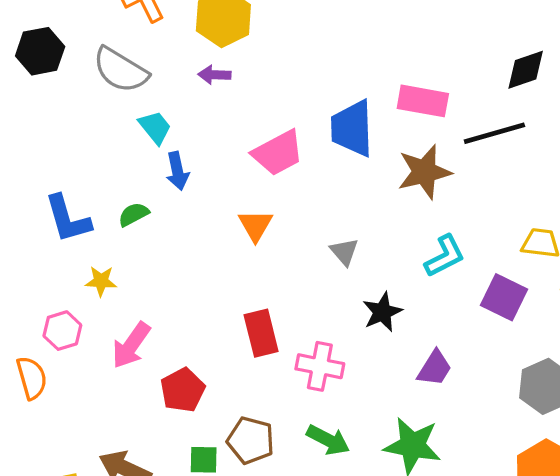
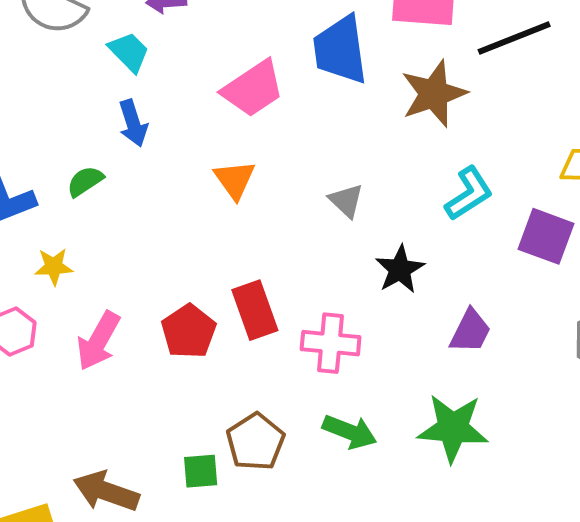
cyan trapezoid: (155, 127) -> (129, 52), moved
red pentagon: (183, 390) -> (189, 331), moved
brown pentagon: (251, 440) -> (256, 442), turned 30

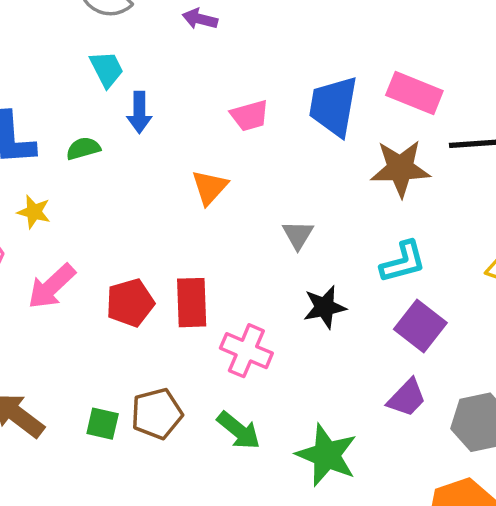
cyan trapezoid: (129, 52) -> (107, 69), moved
pink trapezoid: (253, 89) -> (250, 116), size x0.7
purple square: (546, 236) -> (420, 326), moved
purple trapezoid: (470, 331) -> (407, 398), moved

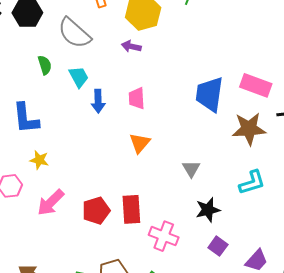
pink trapezoid: (250, 116) -> (137, 98), moved, turned 105
green semicircle: (83, 148) -> (45, 65), moved, turned 90
purple square: (420, 326) -> (218, 246), moved, size x0.7

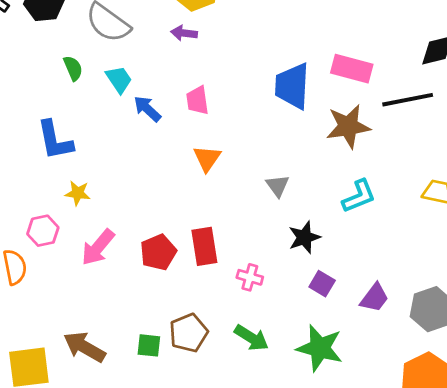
blue arrow: (98, 101) -> (147, 109), turned 140
pink cross: (164, 236) -> (250, 277), size x0.7

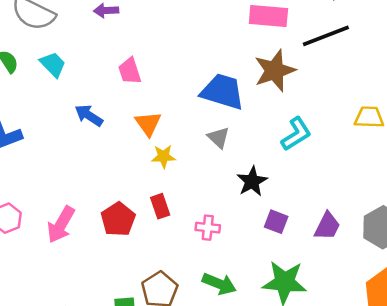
blue trapezoid: (292, 86) -> (222, 92), moved, turned 114
blue arrow: (147, 109) -> (89, 115), moved
yellow star: (78, 193) -> (164, 156), moved
red rectangle: (204, 246) -> (160, 206), size x0.7

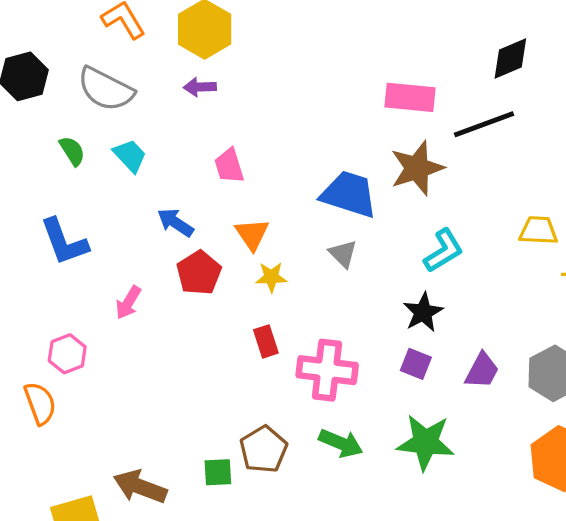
black star: (252, 181) -> (423, 312), moved
red pentagon: (118, 219) -> (199, 273), moved
pink arrow: (61, 225) -> (128, 303), moved, size x0.7
pink cross: (208, 228) -> (327, 370), size x1.8

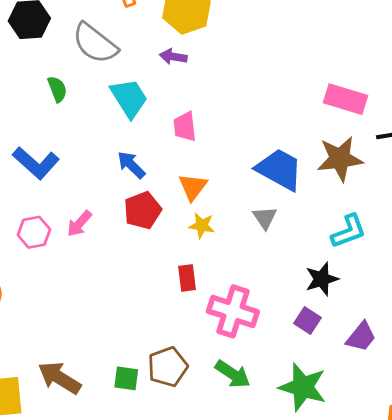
cyan trapezoid: (130, 156) -> (129, 98), moved, size x1.4
blue L-shape: (64, 242) -> (36, 163), turned -39
pink hexagon: (67, 354) -> (34, 232), moved

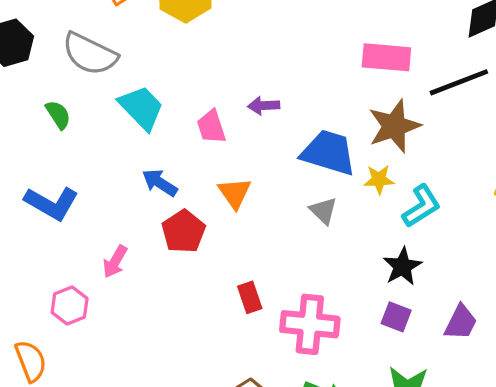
purple arrow: (173, 57) -> (264, 106), moved
yellow star: (202, 226) -> (379, 179), moved
pink hexagon: (34, 232) -> (70, 305), moved

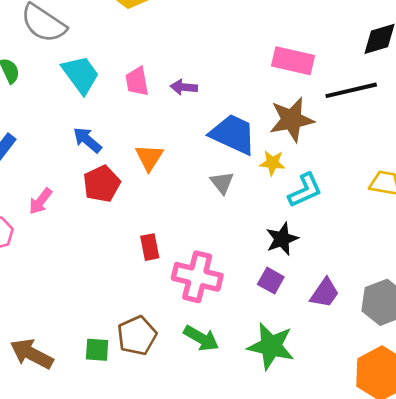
pink trapezoid: (211, 127) -> (137, 81), moved

